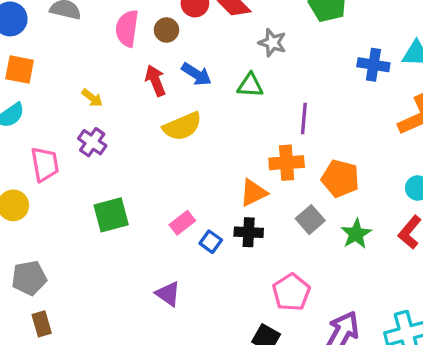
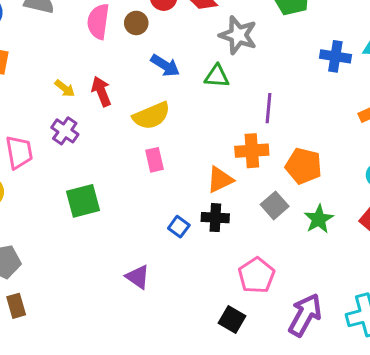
gray star: (272, 43) -> (238, 35), size x1.4
red arrow: (155, 81) -> (101, 91), moved
pink rectangle: (182, 223) -> (154, 160), moved, turned -65

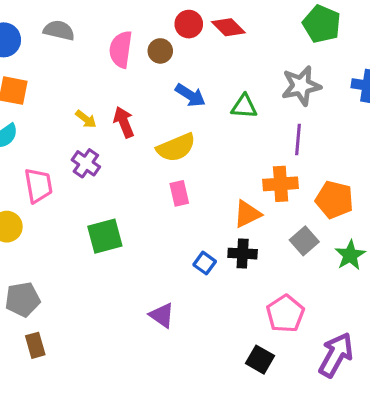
gray star: (238, 35) -> (301, 86), moved, turned -30

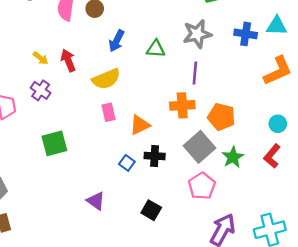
blue arrow: (190, 95) -> (117, 41), turned 85
orange triangle: (247, 214) -> (140, 125), moved
gray square: (304, 241) -> (199, 147), size x1.5
pink pentagon: (285, 314) -> (202, 186), moved
black square: (260, 360) -> (151, 210), moved

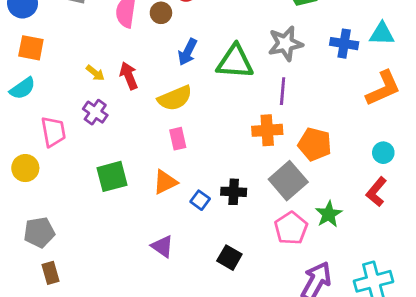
green triangle: (156, 49) -> (235, 62), size x1.6
orange triangle: (140, 125) -> (165, 182), moved
green star: (233, 157) -> (329, 214), moved

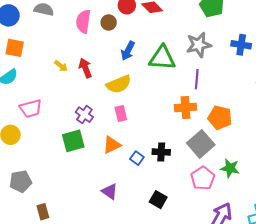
purple cross: (95, 112) -> (84, 115), moved
pink trapezoid: (53, 132) -> (31, 108), turned 85
green star: (329, 214) -> (230, 168), turned -30
brown rectangle: (50, 273) -> (43, 212), moved

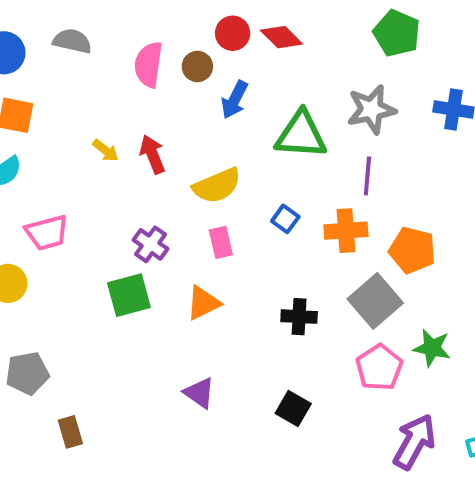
blue arrow: (128, 51) -> (235, 100), moved
blue square: (137, 158) -> (285, 219), moved

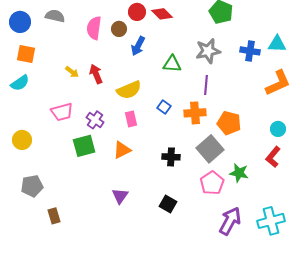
green triangle: (301, 135) -> (172, 64), size x0.7
pink trapezoid: (47, 233) -> (62, 112), moved
purple triangle: (199, 393) -> (120, 196), turned 30

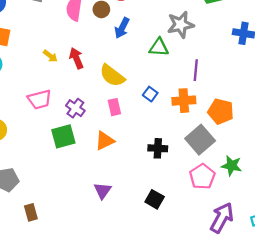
gray star: (208, 51) -> (181, 25), moved
yellow semicircle: (129, 90) -> (112, 76), turned 60

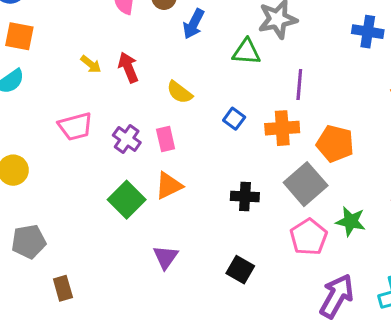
yellow semicircle: (112, 76) -> (180, 92), size x0.7
pink rectangle: (114, 107) -> (166, 139), moved
green square: (63, 136) -> (127, 200), moved, turned -30

